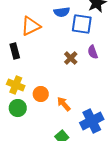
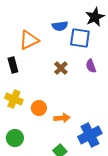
brown cross: (71, 58) -> (61, 68), moved
orange arrow: (64, 104) -> (62, 118), turned 126
green circle: (18, 108) -> (15, 138), moved

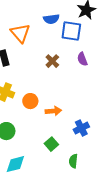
orange triangle: (29, 40) -> (20, 33), turned -45
blue cross: (90, 135) -> (81, 128), size x0.7

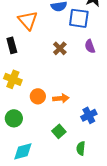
orange circle: (30, 101) -> (38, 96), moved

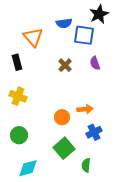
orange circle: (38, 96) -> (62, 117), moved
orange arrow: (61, 98) -> (85, 109), moved
green square: (59, 131) -> (64, 148), size x1.5

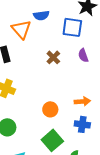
blue semicircle: (64, 23) -> (41, 15), moved
orange arrow: (85, 109) -> (82, 101), moved
blue cross: (94, 132) -> (82, 124), turned 35

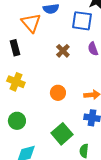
orange circle: (50, 109) -> (58, 93), moved

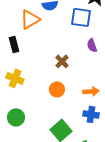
orange triangle: (31, 23) -> (30, 19), turned 40
brown cross: (63, 51) -> (62, 61), moved

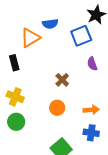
blue square: (81, 17) -> (81, 36), turned -30
green circle: (16, 117) -> (16, 122), moved

